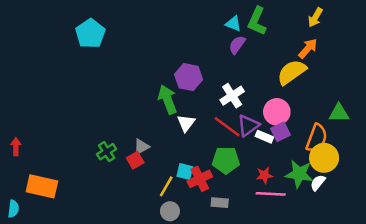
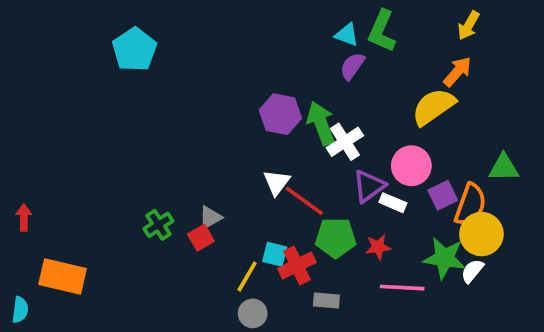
green arrow: (167, 99) -> (321, 123), moved
red line: (227, 127) -> (304, 201), moved
purple square: (281, 132) -> (443, 195), moved
red star: (264, 175) -> (378, 247), moved

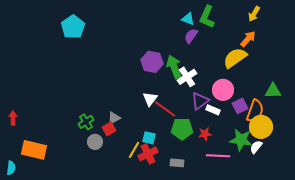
red cross: (297, 265) -> (148, 154), moved
gray circle: (253, 313) -> (95, 142), moved

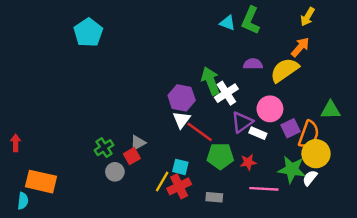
purple semicircle: (191, 36) -> (253, 64), moved, turned 56
purple hexagon: (152, 62) -> (182, 98), moved
cyan semicircle: (11, 168) -> (23, 201), moved

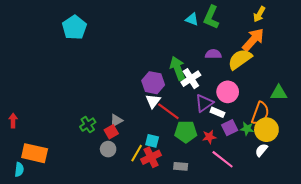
orange arrow: (300, 47) -> (253, 40), size x1.4
purple square: (291, 128) -> (230, 128), moved
green star: (292, 169) -> (247, 129), moved, size x0.6
gray circle: (115, 172) -> (108, 149), moved
pink line: (264, 189) -> (223, 159), turned 35

